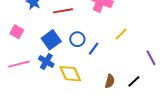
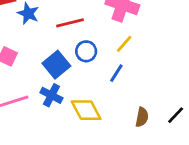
yellow line: (121, 34) -> (124, 44), moved
blue circle: (77, 39) -> (86, 51), moved

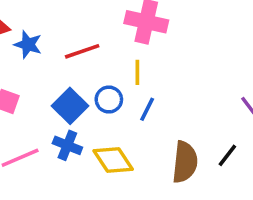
yellow line: (124, 44) -> (137, 72), moved, turned -36
blue circle: (86, 51) -> (109, 100), moved
brown semicircle: (142, 117) -> (185, 162), size x1.6

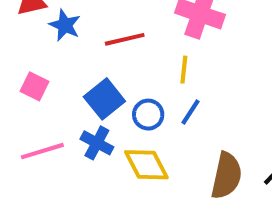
blue circle: (109, 100) -> (148, 115), moved

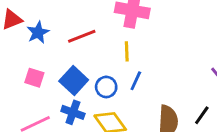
blue star: (65, 25) -> (38, 33), turned 30
pink square: (35, 86) -> (34, 78), moved

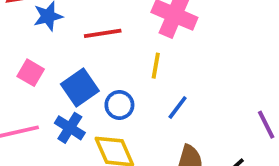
blue line: (136, 81) -> (178, 108), moved

